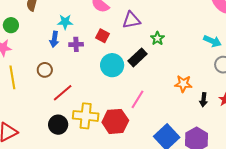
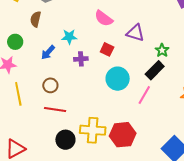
purple triangle: (131, 20) -> (135, 33), turned 30
blue arrow: (54, 39) -> (48, 52), moved, turned 35
black rectangle: (137, 57) -> (155, 70), moved
red line: (63, 93) -> (55, 109), moved, turned 50
pink line: (137, 99) -> (144, 95), moved

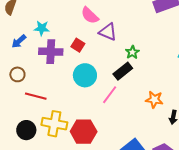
pink semicircle: (104, 18) -> (90, 15), moved
purple cross: (81, 59) -> (51, 52), size x1.6
red line: (55, 109) -> (36, 96), moved

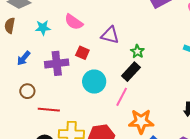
pink semicircle: (90, 15) -> (74, 22), moved
cyan star: (42, 28) -> (43, 28), moved
orange star: (154, 100) -> (141, 121), moved, size x1.4

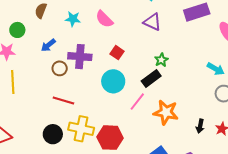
purple triangle: (110, 35) -> (152, 22), moved
red square: (82, 53) -> (117, 53), moved
brown circle: (27, 91) -> (60, 68), moved
orange star: (141, 121) -> (166, 112), moved

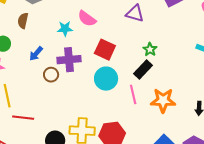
cyan star: (73, 19) -> (65, 29), moved
red square: (117, 53) -> (105, 50), size x1.5
red line: (63, 100) -> (23, 118), moved
pink line: (137, 102) -> (133, 94), turned -42

